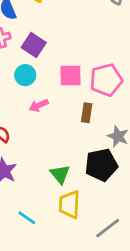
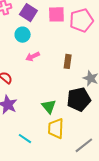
pink square: (70, 75) -> (56, 14), moved
pink pentagon: (106, 80) -> (81, 20), moved

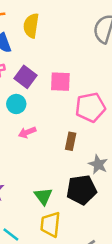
pink pentagon: (81, 20) -> (90, 107), moved

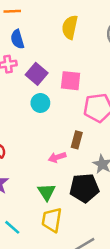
yellow semicircle: (31, 26) -> (70, 27), moved
cyan circle: (16, 104) -> (40, 103), moved
pink arrow: (27, 132) -> (57, 157), moved

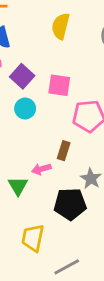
green triangle: (47, 192) -> (18, 186), moved

